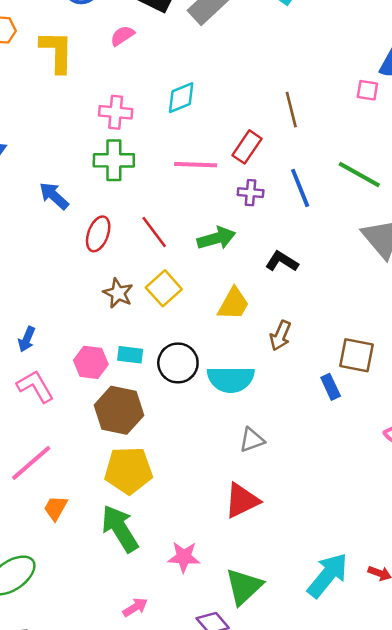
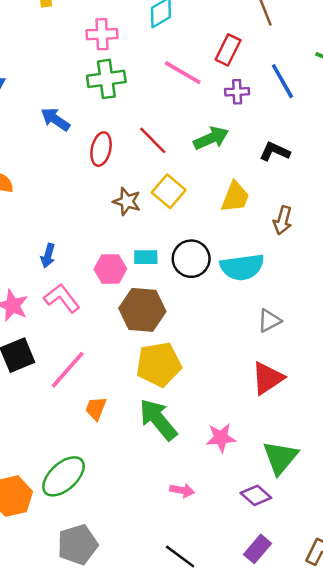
pink line: (196, 165) -> (183, 73), turned 36
pink arrow: (135, 607) -> (182, 490), turned 50

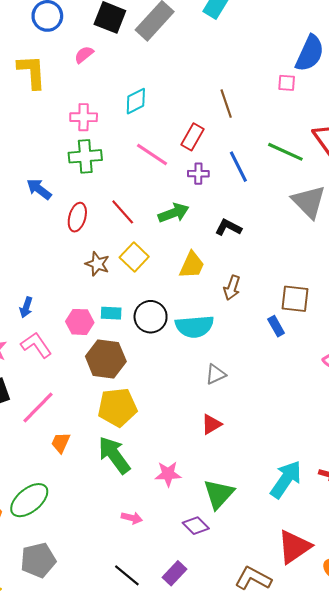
red triangle: (268, 378) -> (211, 424), size x0.7
purple rectangle: (257, 549) -> (174, 573), moved

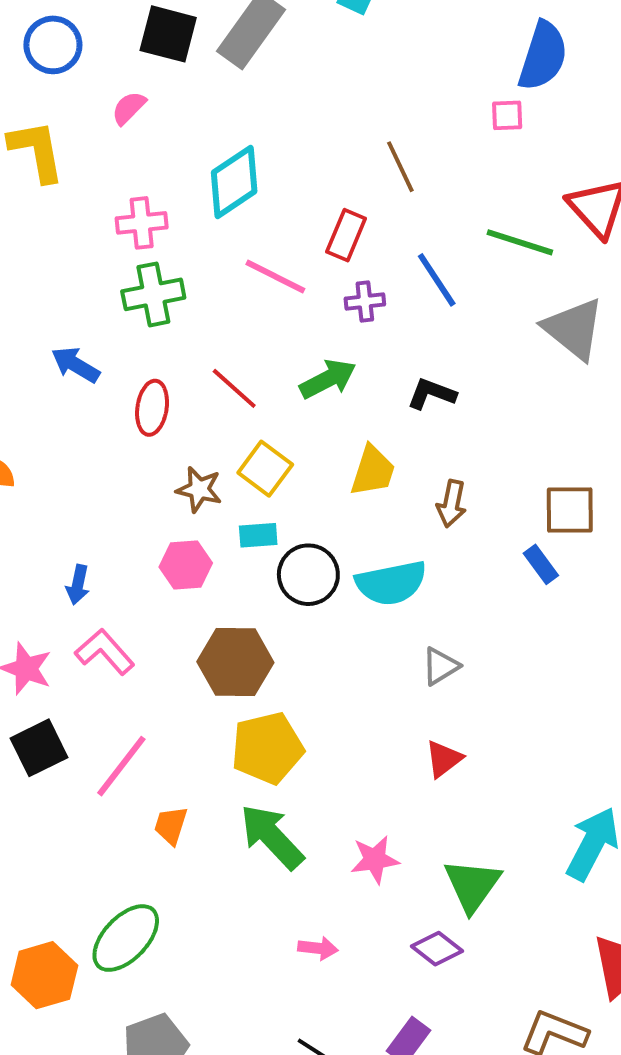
cyan diamond: (136, 101) -> (234, 182), size x1.4
cyan rectangle: (111, 313) -> (258, 535), moved
pink hexagon: (80, 322) -> (186, 565), moved

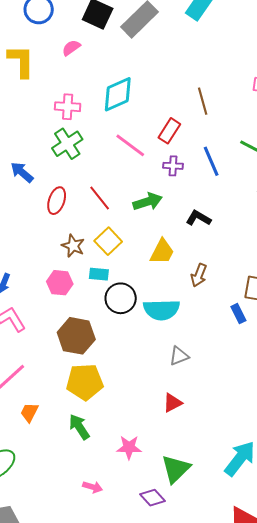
green cross: (153, 294) -> (67, 144), turned -32
green arrow: (272, 837) -> (79, 427), size x0.7

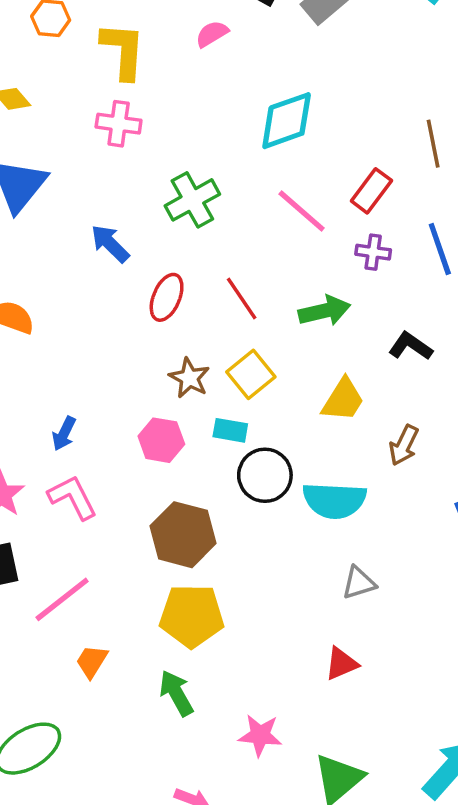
pink cross: (68, 107) -> (119, 124), moved

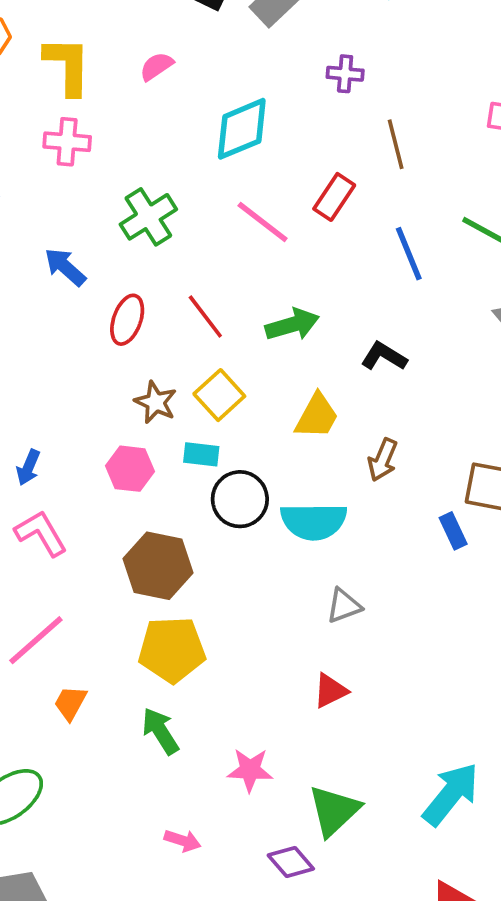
pink semicircle: (212, 34) -> (156, 66), moved
purple cross: (373, 252) -> (345, 74), moved

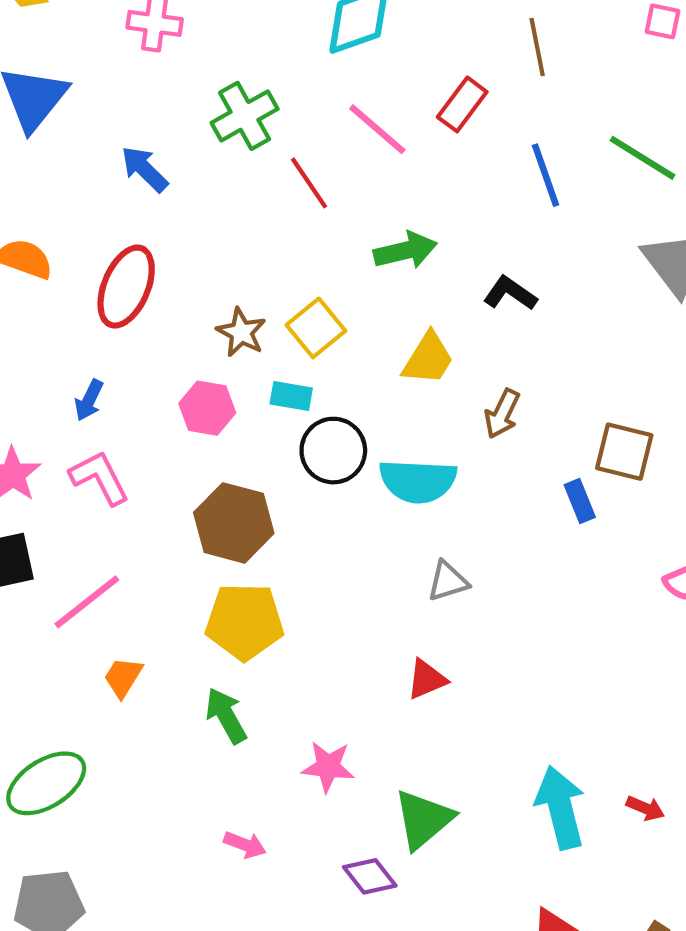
red line: (205, 317) -> (309, 183), moved
red ellipse: (127, 320) -> (126, 287), moved, size x1.4
cyan arrow: (451, 794) -> (560, 807), turned -56

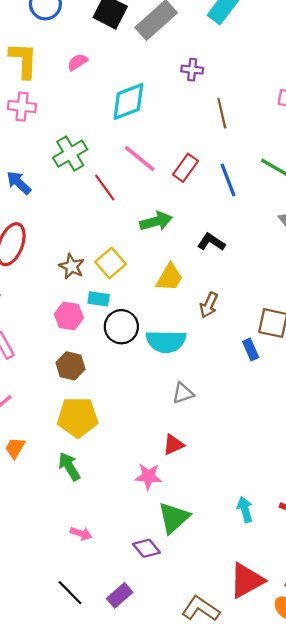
red rectangle: (462, 104) -> (186, 168), moved
pink hexagon: (207, 408) -> (69, 316), moved
brown hexagon: (234, 523) -> (70, 366), size x0.7
pink star: (328, 767) -> (148, 476), moved
cyan arrow: (560, 807) -> (245, 510), size x0.6

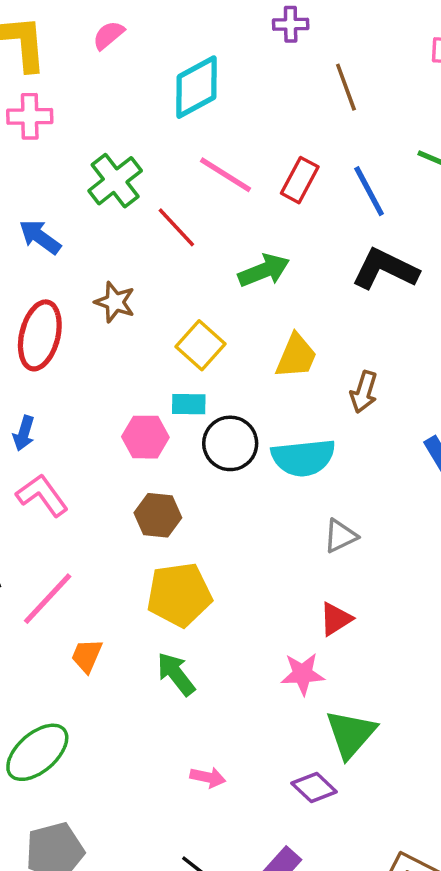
black L-shape: (211, 242) -> (385, 269), moved, size x1.5
brown star: (72, 266) -> (115, 302), moved

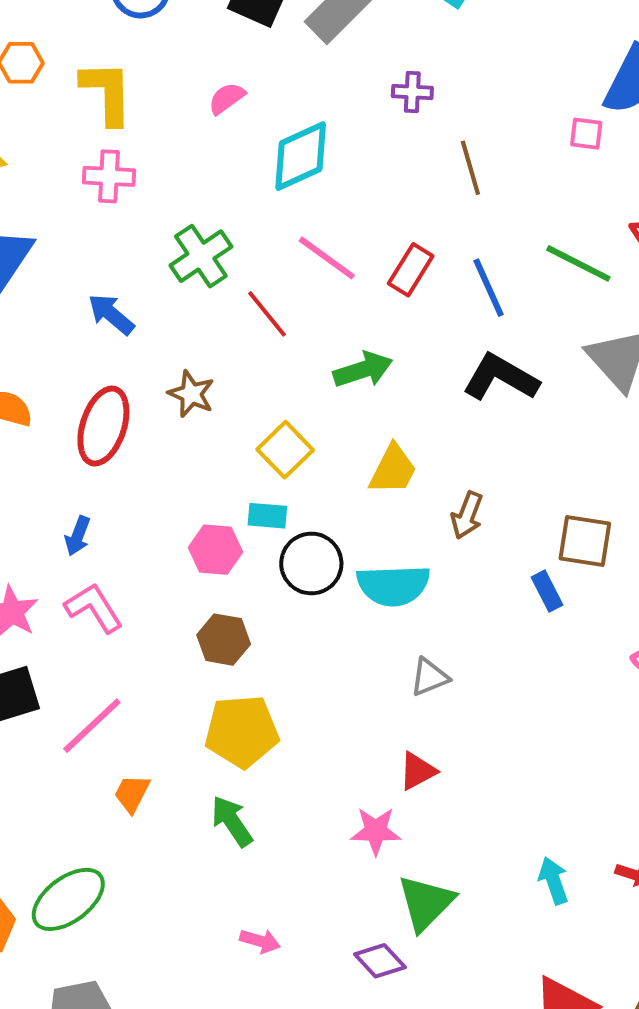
pink semicircle: (108, 35) -> (227, 98), moved

